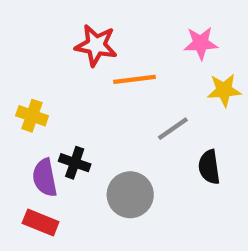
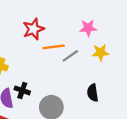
red star: (96, 45) -> (33, 29), turned -30
gray line: (173, 129) -> (70, 56), moved

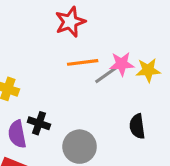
pink star: (88, 28) -> (122, 64), moved
red star: (33, 29) -> (70, 22), moved

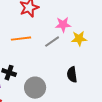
orange line: (83, 62) -> (21, 39), moved
pink star: (122, 64) -> (63, 25), moved

